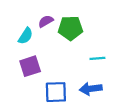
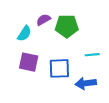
purple square: (30, 66) -> (29, 62), turned 30
blue square: (56, 92) -> (59, 68), moved

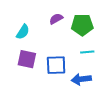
purple semicircle: (43, 20) -> (56, 19), moved
green pentagon: (67, 26) -> (82, 25), moved

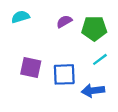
cyan semicircle: (23, 32) -> (20, 17), moved, turned -140
cyan line: (87, 52) -> (100, 59), turned -32

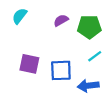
cyan semicircle: (20, 17) -> (20, 16), turned -35

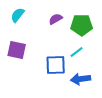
cyan line: (95, 56) -> (77, 52), moved
purple square: (29, 64) -> (17, 50), moved

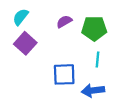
purple square: (17, 50) -> (25, 43), moved, turned 30
cyan line: (77, 52) -> (98, 59), moved, turned -48

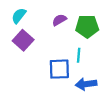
cyan line: (98, 59) -> (79, 55), moved

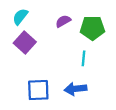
blue square: (59, 69) -> (38, 90), moved
blue arrow: (86, 84) -> (76, 89), moved

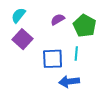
green pentagon: (92, 28) -> (85, 26), turned 30
blue square: (38, 90) -> (53, 59), moved

